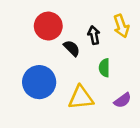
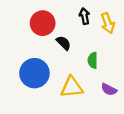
black arrow: (94, 35) -> (84, 16), moved
purple semicircle: (123, 100) -> (109, 89), turned 63

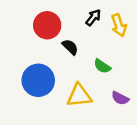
black arrow: (84, 16) -> (93, 18), turned 49
green semicircle: (93, 60) -> (102, 66), turned -56

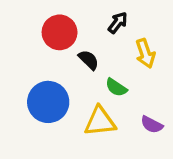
yellow arrow: (119, 25) -> (145, 53), moved
green semicircle: (102, 66) -> (116, 87), moved

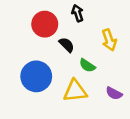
black arrow: (118, 23) -> (78, 13), moved, turned -56

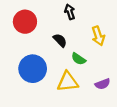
red circle: (45, 24) -> (25, 22), moved
purple semicircle: (114, 93) -> (103, 84), turned -48

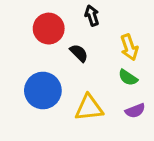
red circle: (25, 22) -> (49, 29), moved
green semicircle: (79, 59) -> (128, 78), moved

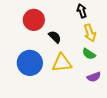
black arrow: (92, 16) -> (82, 11), moved
yellow triangle: (89, 108) -> (62, 63), moved

